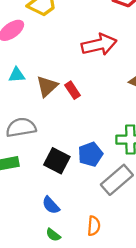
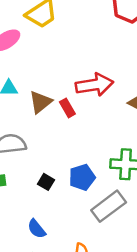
red arrow: (99, 45) -> (94, 85), moved
black square: (57, 161) -> (46, 182), size x0.6

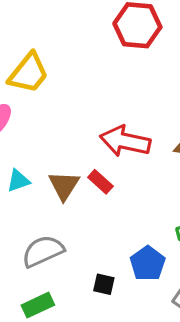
red arrow: (94, 85) -> (125, 141), turned -141

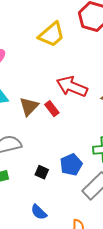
yellow trapezoid: (28, 73) -> (51, 35), moved

